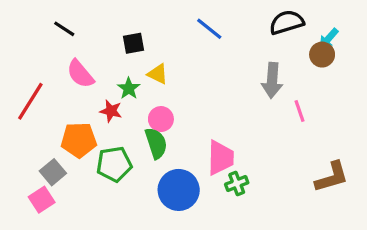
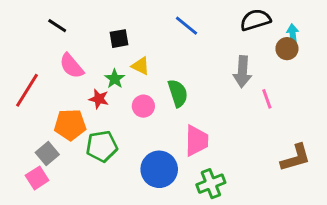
cyan arrow: (329, 38) -> (293, 34), turned 132
green semicircle: (156, 143) -> (178, 93), moved
green cross: (237, 184) -> (211, 184), moved, size x1.4

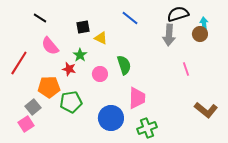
yellow triangle: (140, 66) -> (101, 38), moved
gray arrow: (242, 72) -> (169, 35), moved
brown L-shape: (296, 158) -> (206, 110), turned 55

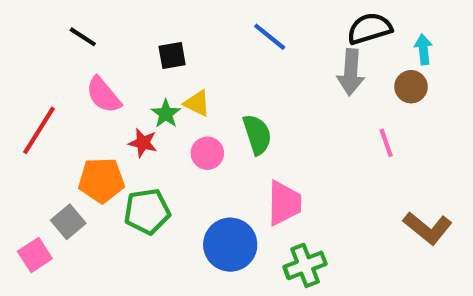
brown circle: (200, 34) -> (411, 87), moved
yellow triangle: (101, 38) -> (197, 103), moved
pink square: (26, 124) -> (35, 255), moved

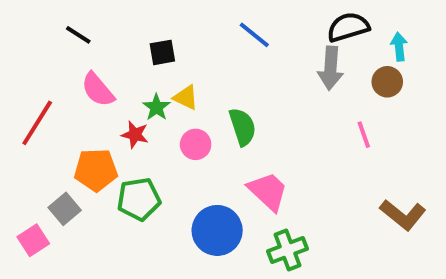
pink trapezoid: (284, 203) -> (268, 191), turned -48

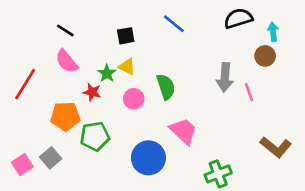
black line: (78, 35) -> (65, 30), moved
black square: (162, 52) -> (126, 36), moved
gray arrow: (331, 68) -> (225, 77), moved
gray square: (65, 209) -> (51, 158), moved
green cross: (288, 250) -> (218, 174), moved

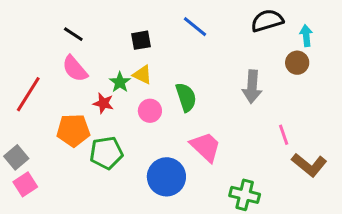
pink line: (249, 92) -> (284, 135), moved
gray square: (51, 158) -> (16, 157), moved
green cross: (218, 174) -> (245, 195), turned 35

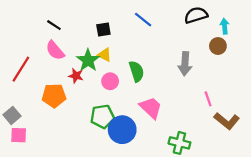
green star: (120, 82) -> (88, 60), size x1.5
green pentagon: (106, 153) -> (102, 116), moved
pink square: (25, 184) -> (19, 135), turned 35

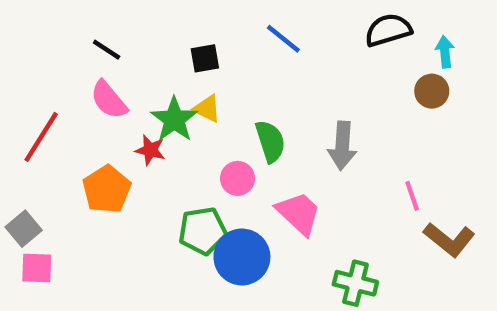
gray arrow: (185, 64) -> (342, 146), moved
pink circle: (110, 81) -> (238, 178), moved
orange pentagon: (54, 96) -> (107, 189), turned -30

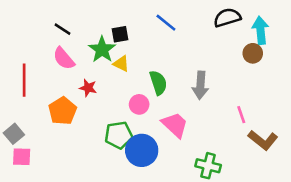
cyan arrow: (445, 52) -> (260, 30), size x1.5
green star: (174, 119) -> (102, 49), moved
red line: (41, 137) -> (24, 80), turned -32

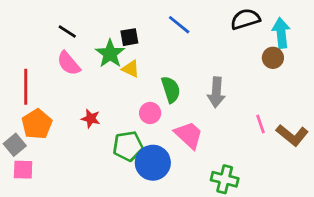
red star: (88, 88) -> (91, 119), moved
orange pentagon: (62, 111) -> (37, 124), moved
brown L-shape: (263, 140) -> (292, 135), moved

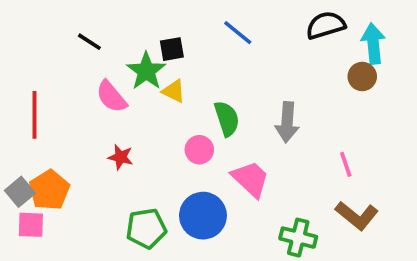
pink semicircle: (69, 63) -> (111, 97), moved
orange pentagon: (37, 124) -> (49, 190), moved
brown L-shape: (292, 135) -> (357, 216), moved
green pentagon: (128, 146) -> (146, 228), moved

